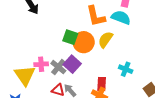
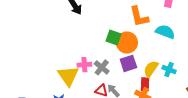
cyan semicircle: (121, 17) -> (165, 32), moved
yellow semicircle: (105, 40) -> (151, 69), moved
purple square: (72, 64) -> (128, 63), moved, turned 30

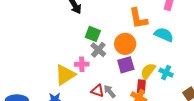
green square: (114, 37) -> (93, 34), moved
gray cross: (102, 67) -> (98, 50), moved
yellow triangle: (68, 76) -> (65, 75), turned 30

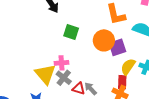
gray cross: (98, 50) -> (64, 78), moved
purple square: (126, 65) -> (117, 47), moved
yellow triangle: (65, 75) -> (45, 74), turned -35

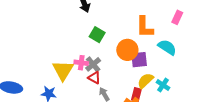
gray cross: (64, 78) -> (93, 64), moved
red triangle: (79, 89) -> (94, 78), moved

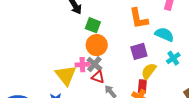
green square: (97, 35) -> (93, 25), moved
orange circle: (127, 50) -> (97, 45), moved
cyan cross: (163, 85) -> (173, 58), moved, turned 32

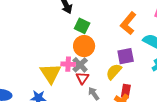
orange L-shape: (139, 18) -> (128, 23), turned 45
yellow semicircle: (149, 71) -> (114, 72), moved
red triangle: (98, 77) -> (82, 78), turned 40

